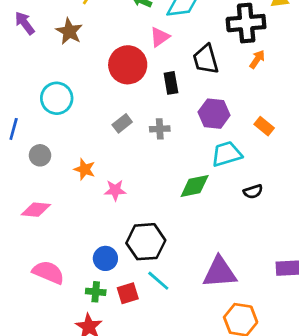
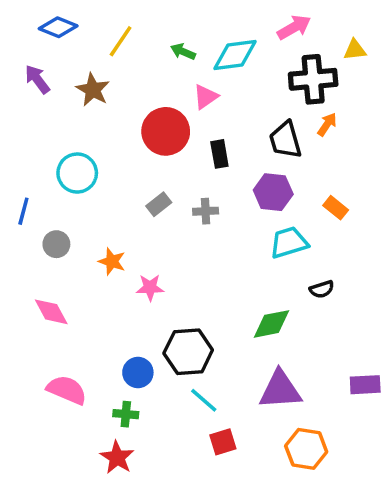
black trapezoid: (206, 59) -> (285, 140), moved
green diamond: (195, 186) -> (271, 324), moved
pink diamond: (36, 210) -> (51, 312), turned 56
red square: (128, 293) -> (223, 442), moved

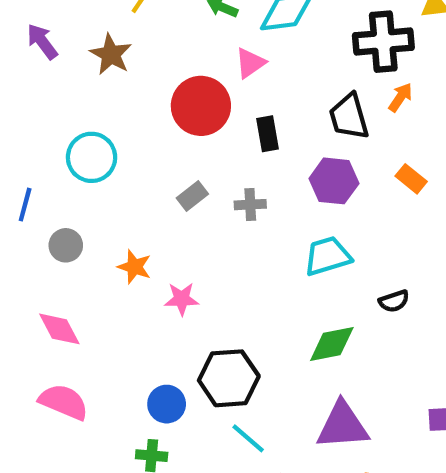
orange rectangle: (336, 208) -> (411, 179), moved
cyan trapezoid: (289, 242) -> (327, 256), moved
pink semicircle: (67, 390) -> (64, 402), moved

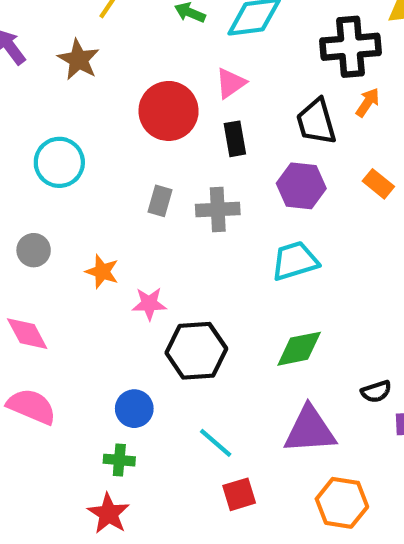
pink triangle: (250, 63) -> (231, 83), moved
gray rectangle: (192, 196) -> (160, 201), turned -36
gray cross: (250, 205) -> (218, 209), size x1.4
black semicircle: (394, 301) -> (376, 391), moved
black hexagon: (229, 378) -> (196, 351), moved

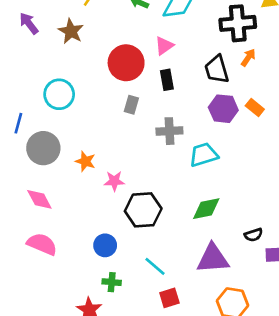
purple hexagon: (301, 186) -> (223, 109), moved
gray rectangle: (160, 201) -> (131, 105), moved
gray cross: (218, 209) -> (169, 131), moved
gray circle: (34, 250) -> (43, 148), size x1.6
green cross: (119, 460) -> (112, 282), moved

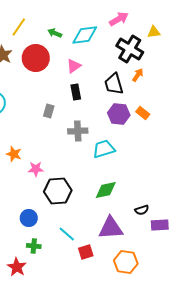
black cross: (238, 23) -> (130, 49), turned 36
red circle: (126, 63) -> (36, 58), moved
red square: (169, 298) -> (86, 252), moved

